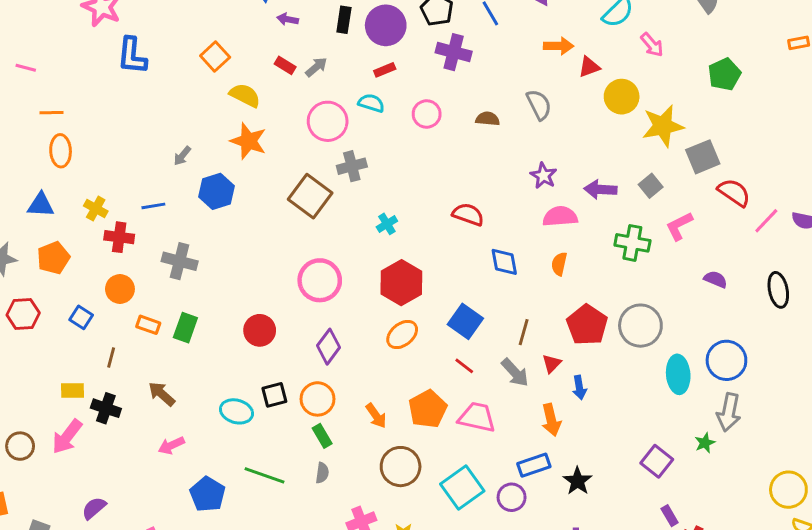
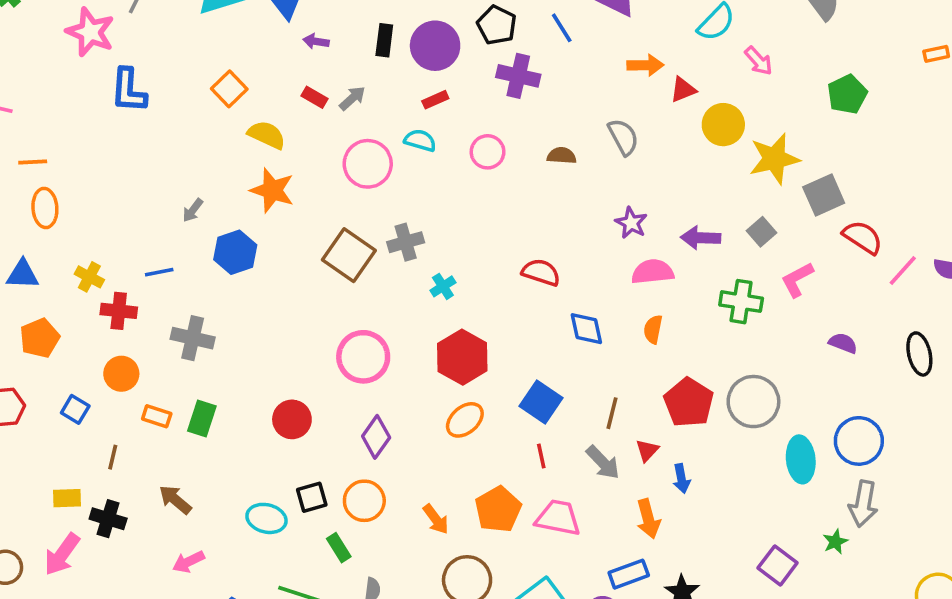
gray cross: (352, 166) -> (406, 242), moved
red line: (464, 366) -> (541, 456), turned 42
green rectangle: (322, 436) -> (339, 548), moved

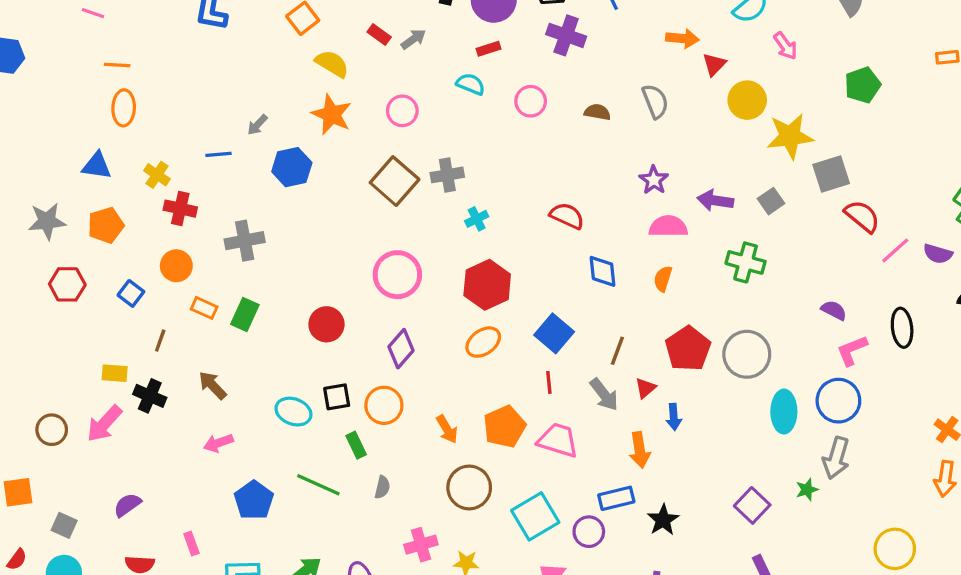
red triangle: (683, 90) -> (714, 64), turned -30
pink circle: (368, 164) -> (402, 111), moved, size x0.7
blue line: (159, 272) -> (219, 154), moved
pink L-shape: (797, 280) -> (852, 350), moved
gray cross: (193, 338) -> (245, 241), turned -30

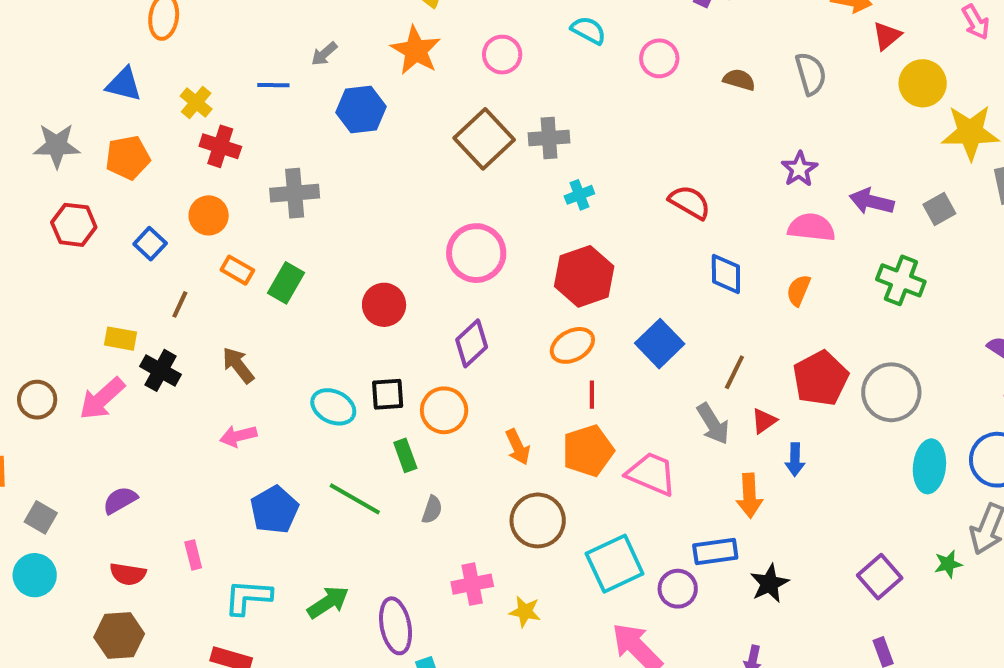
red line: (549, 382) -> (592, 395), moved

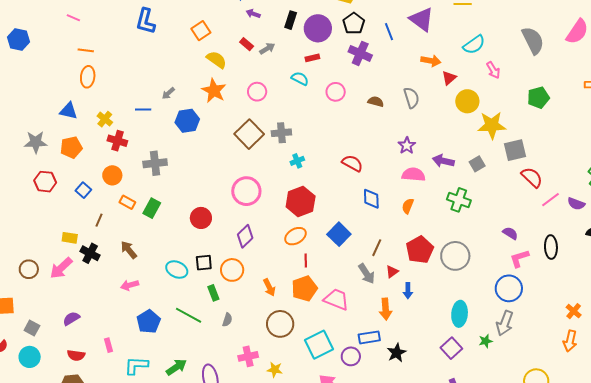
cyan ellipse: (929, 466) -> (460, 314), moved

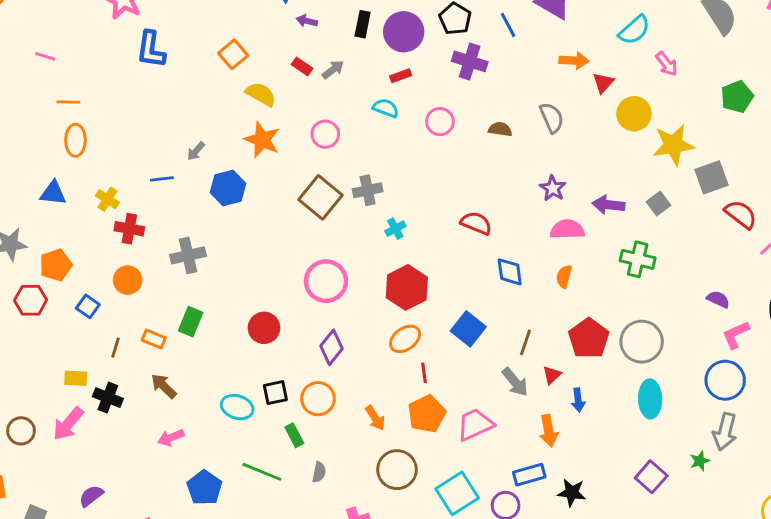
orange pentagon: (71, 147) -> (56, 265), moved
orange rectangle: (127, 202) -> (154, 339), moved
pink trapezoid: (336, 299) -> (475, 424), turned -40
cyan ellipse: (460, 314) -> (650, 399), moved
black star: (397, 353) -> (572, 493), turned -30

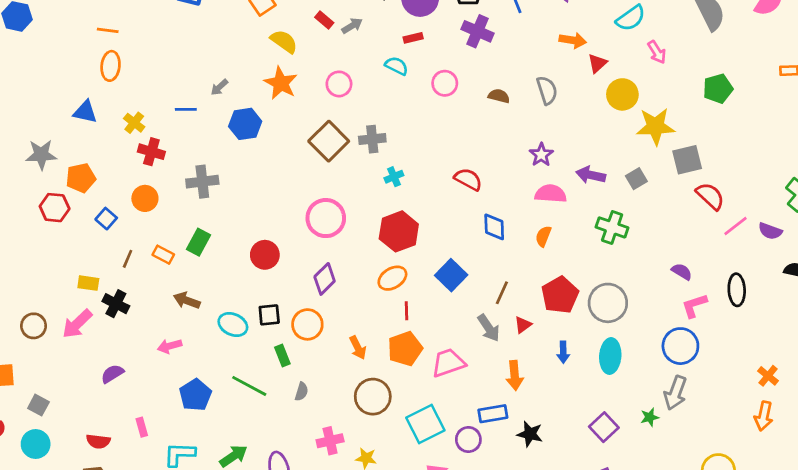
brown arrow: (164, 386) -> (187, 301), moved, turned -30
blue arrow: (578, 400) -> (563, 352), moved
purple semicircle: (91, 496) -> (112, 374), moved

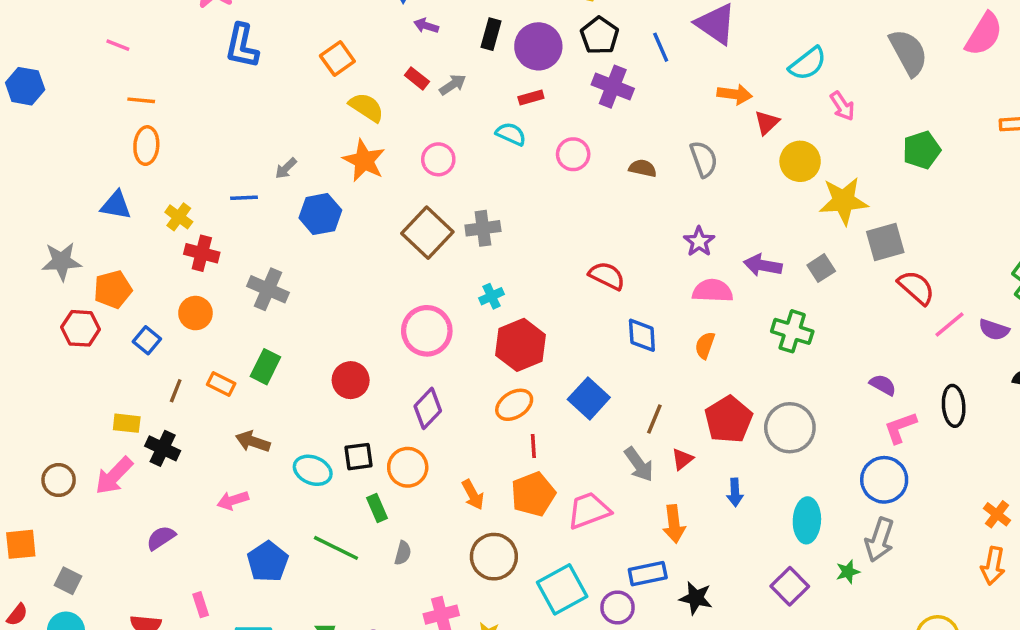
cyan cross: (394, 177) -> (492, 296), moved
gray cross: (202, 182) -> (268, 289), turned 32
cyan ellipse: (610, 356) -> (807, 520), moved

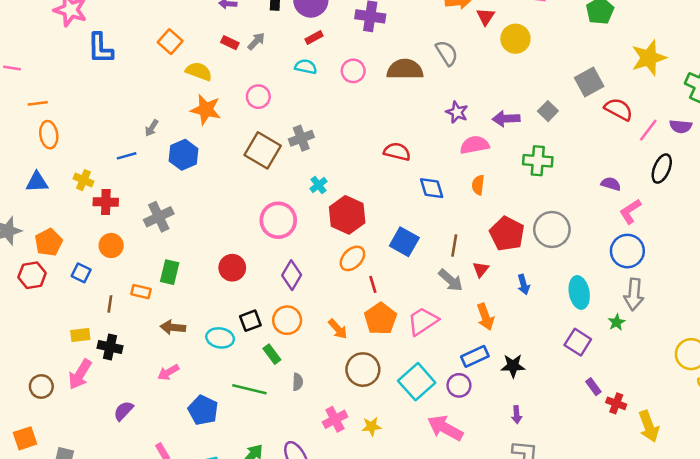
brown semicircle: (643, 168) -> (405, 69), size x1.8
yellow star: (844, 201) -> (649, 58), moved
gray cross: (268, 289) -> (159, 217), turned -36
black ellipse: (954, 406) -> (662, 169), moved, turned 40

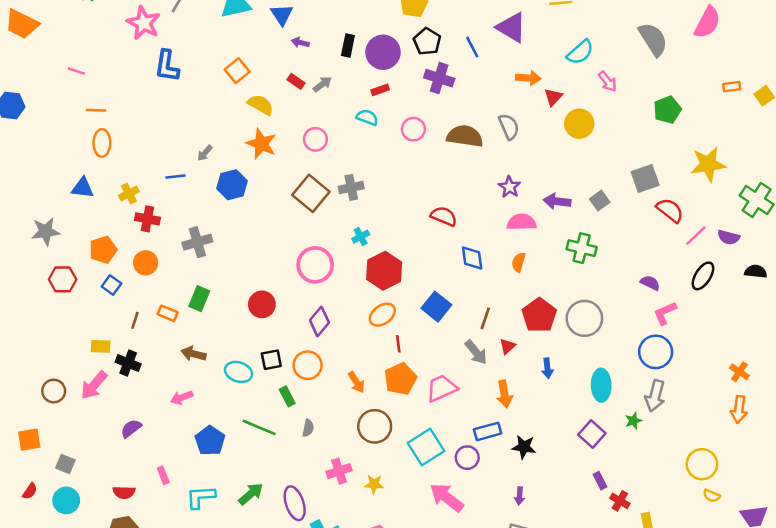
yellow cross: (83, 180) -> (129, 194), turned 30
orange pentagon: (49, 242) -> (103, 250), moved

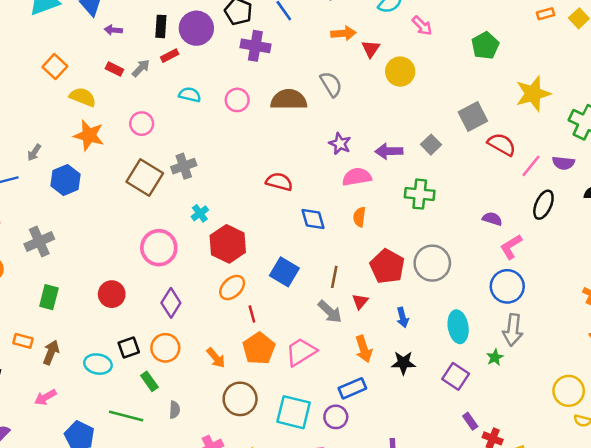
red rectangle: (380, 90) -> (170, 56), moved
orange rectangle: (168, 313) -> (23, 341), moved
brown arrow: (194, 354) -> (51, 352), turned 105
cyan square: (426, 447) -> (294, 412), turned -36
black star: (524, 447) -> (403, 363), moved

